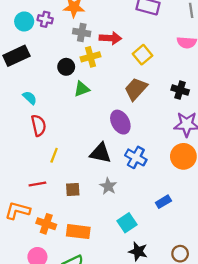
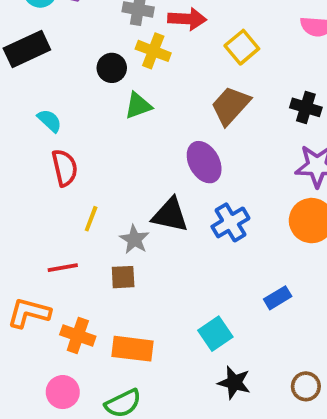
yellow cross: (91, 57) -> (153, 51), turned 36
blue cross: (136, 157) -> (230, 222), turned 30
gray star: (108, 186) -> (134, 239), moved

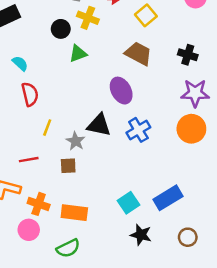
brown trapezoid: (230, 106) -> (138, 54), turned 76
blue rectangle: (278, 298) -> (168, 198), moved, size x1.6
pink circle: (63, 392) -> (29, 230), moved

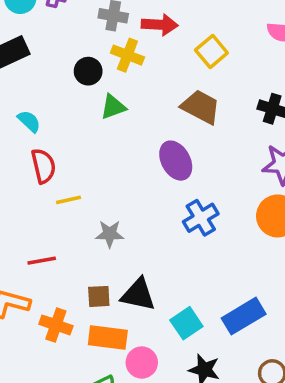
black triangle: (99, 125) -> (138, 295), moved
yellow line: (47, 128) -> (68, 200), moved, turned 56
gray star: (76, 141) -> (110, 234), turned -30
brown square: (68, 166) -> (99, 296), moved
pink circle: (29, 230) -> (142, 363), moved

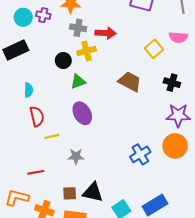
yellow square: (211, 52) -> (154, 49), moved
yellow cross: (127, 55) -> (86, 51), turned -36
cyan semicircle: (29, 121) -> (28, 90), turned 48
purple ellipse: (176, 161) -> (82, 113), moved
blue cross: (201, 218) -> (140, 154), moved

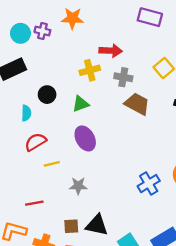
gray cross: (78, 28) -> (123, 77), moved
black circle: (63, 60) -> (47, 95), moved
red semicircle: (37, 116) -> (35, 142), turned -108

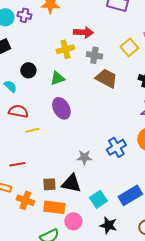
cyan semicircle: (26, 113) -> (10, 86), turned -48
red semicircle: (35, 142) -> (18, 111), turned 42
gray star: (78, 186) -> (84, 157), moved

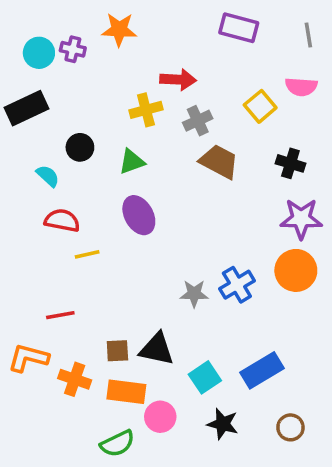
gray cross: (94, 55) -> (198, 121), turned -35
gray star: (84, 157) -> (194, 294), moved

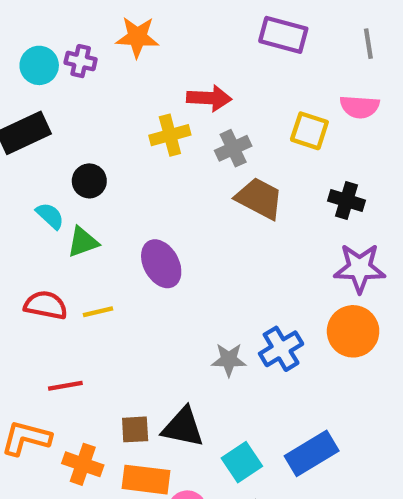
yellow square: (260, 106) -> (309, 131), turned -32
green triangle: (132, 162) -> (83, 242), moved
red semicircle: (62, 220) -> (46, 305), moved

